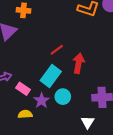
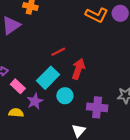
cyan circle: (63, 97) -> (65, 96), moved

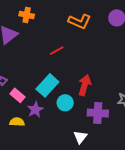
orange L-shape: (97, 15) -> (80, 21), moved
red line: (58, 52) -> (57, 51), moved
red arrow: (78, 69) -> (85, 85), moved

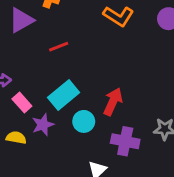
red line: (57, 51) -> (59, 47), moved

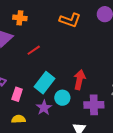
pink rectangle: (22, 103) -> (17, 94), turned 72
purple star: (43, 125) -> (44, 108), moved

